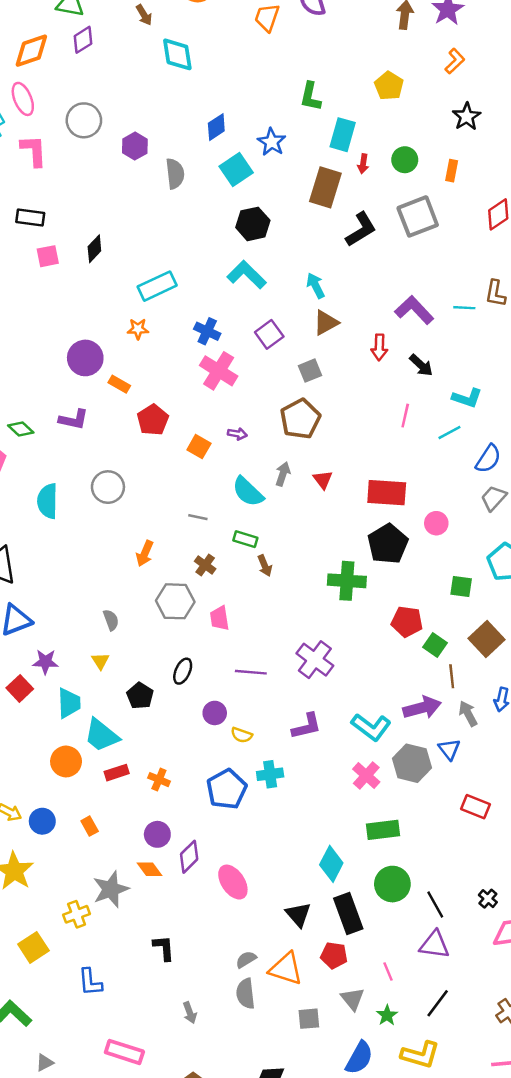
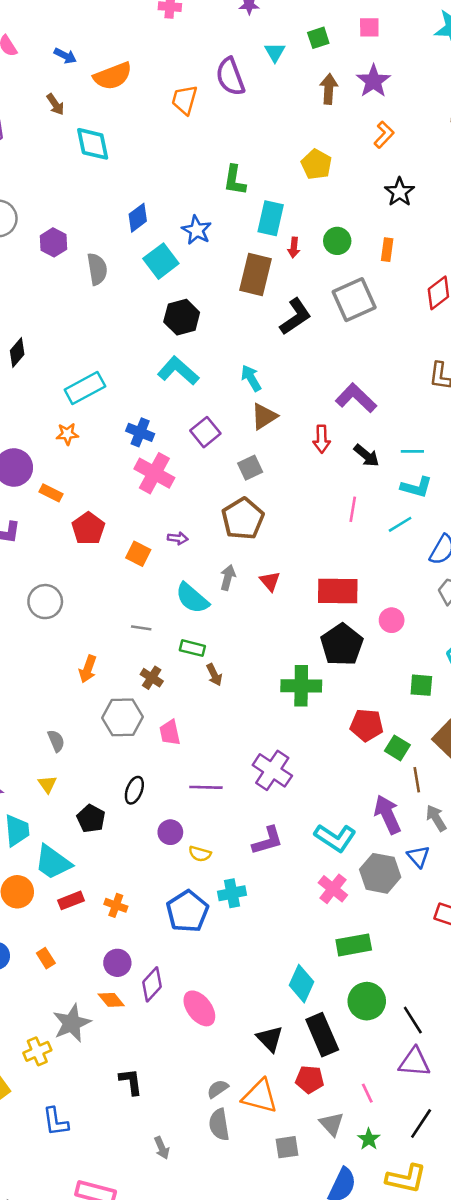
cyan line: (464, 308) -> (412, 451), moved
purple arrow: (422, 708) -> (387, 814), turned -96

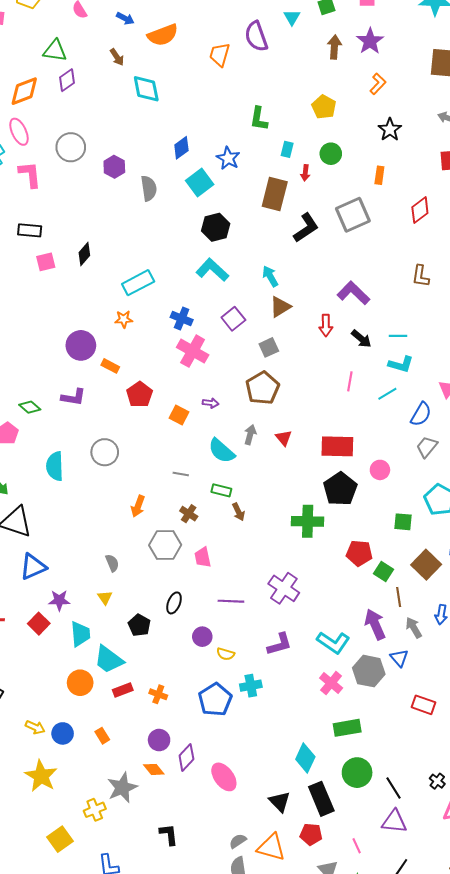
cyan rectangle: (271, 218) -> (287, 149), size x0.6
green circle: (337, 241) -> (331, 154), moved

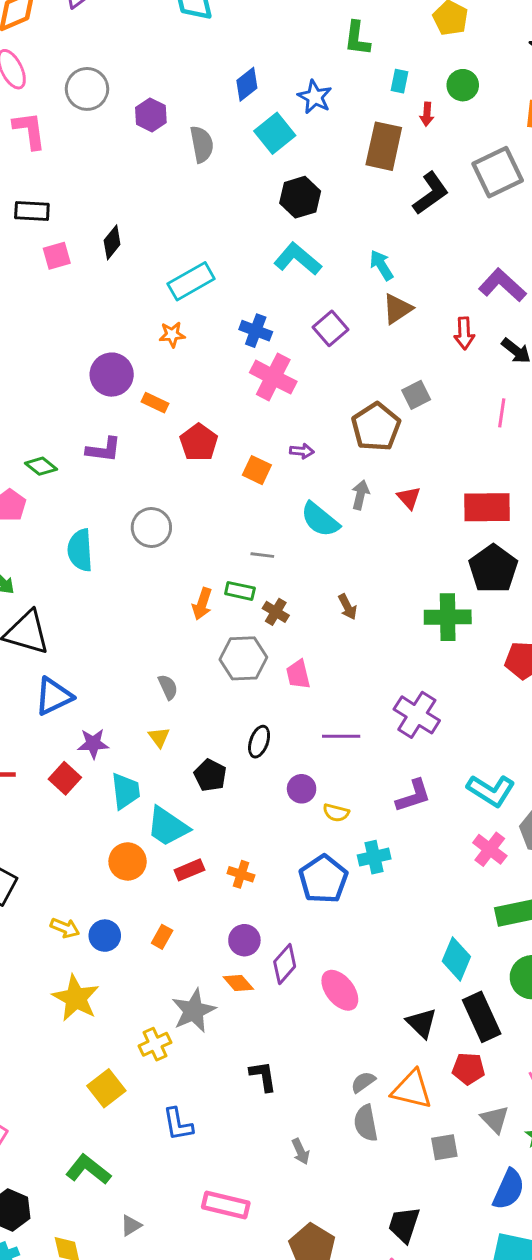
gray square: (269, 347) -> (416, 395), moved
green rectangle: (221, 490) -> (240, 591), moved
orange rectangle: (102, 736) -> (162, 937), turned 63

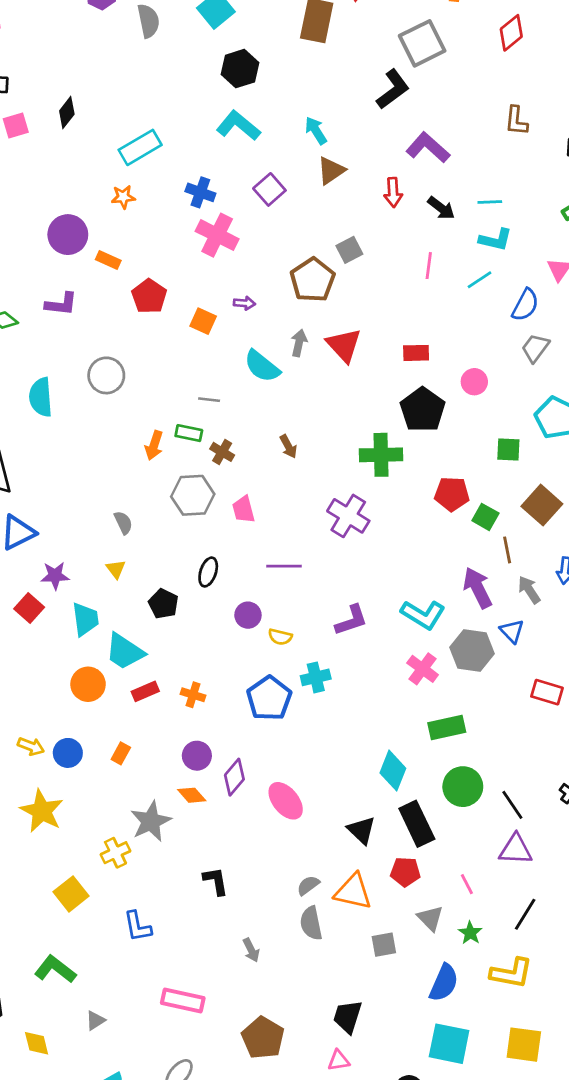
black L-shape: (431, 193) -> (393, 89), moved
red triangle: (409, 498) -> (344, 345), size x1.6
red rectangle: (487, 507) -> (416, 353), size x0.6
purple cross: (417, 715) -> (348, 516), moved

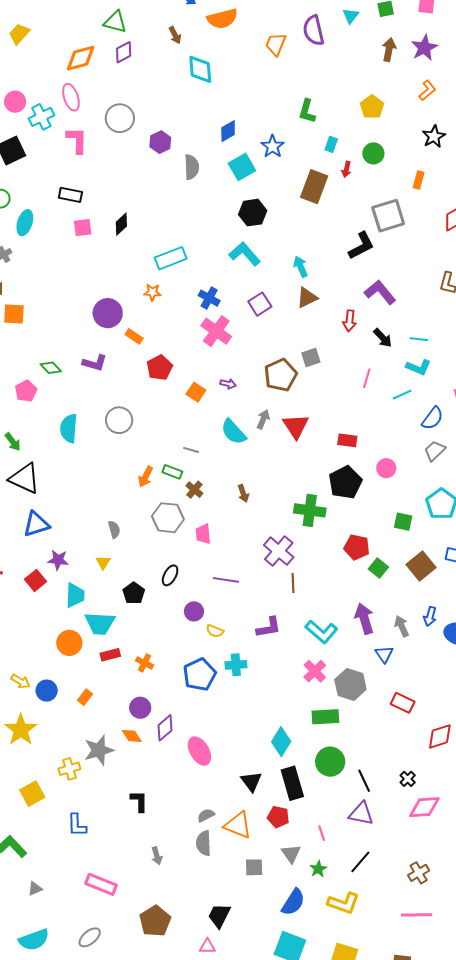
brown line: (507, 550) -> (293, 583), moved
gray hexagon: (472, 650) -> (350, 684), moved
cyan trapezoid: (125, 651) -> (100, 623), turned -40

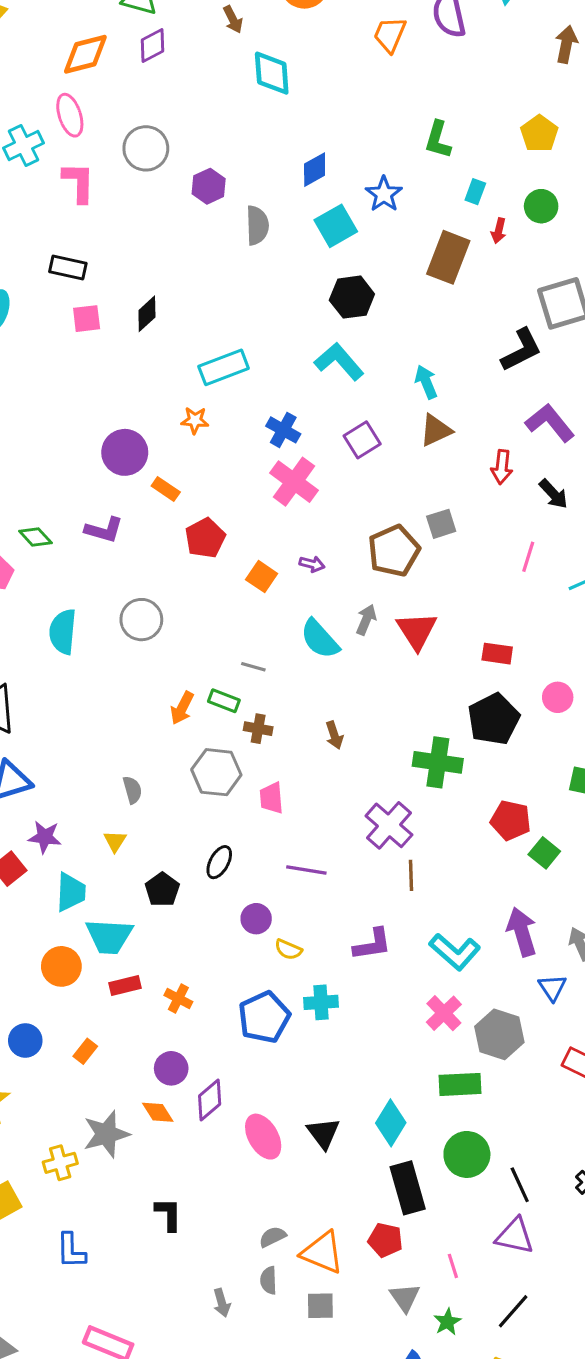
brown cross: (194, 490) -> (258, 729), turned -30
black triangle: (251, 781) -> (323, 1133), moved
gray semicircle: (204, 843) -> (269, 1280), size x0.7
gray arrow: (157, 856) -> (222, 1303), moved
gray square: (254, 867) -> (320, 1306), moved

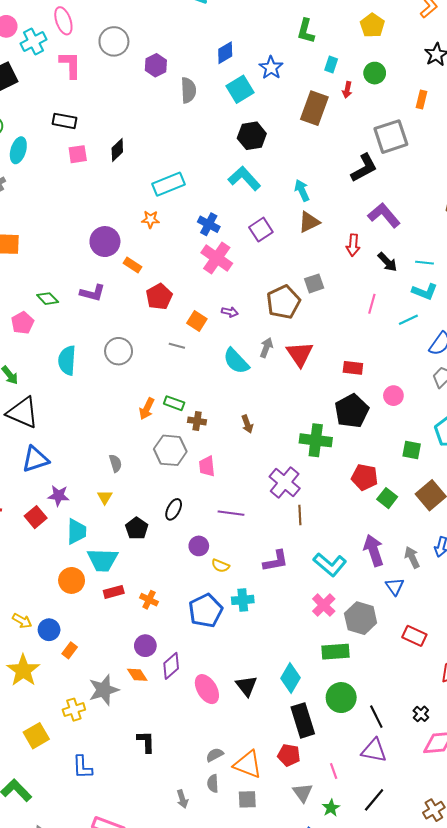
gray line: (253, 667) -> (177, 346), moved
orange rectangle: (85, 1051) -> (70, 650), moved

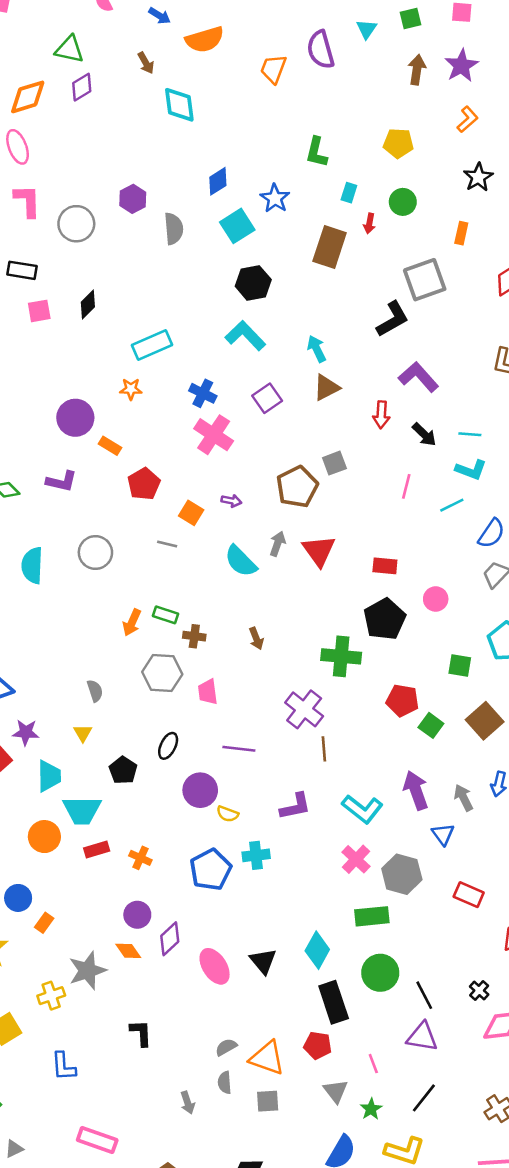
yellow pentagon: (372, 25) -> (398, 143), turned -30
gray circle: (114, 41) -> (76, 224), moved
purple circle: (199, 546) -> (200, 790), size x1.4

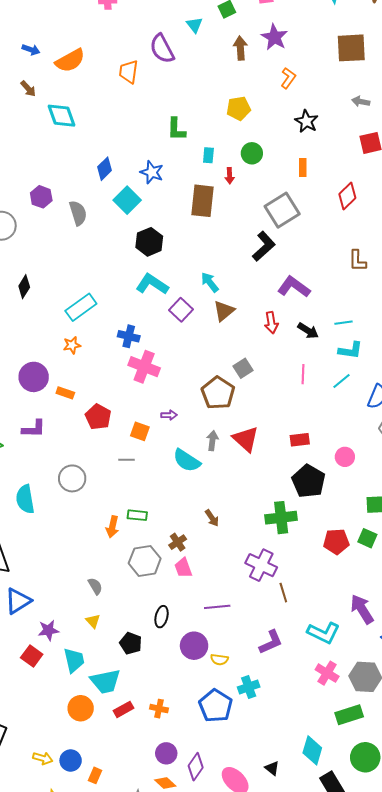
purple square: (267, 398) -> (181, 310), moved
brown cross: (194, 636) -> (178, 542), moved, turned -30
green square: (431, 725) -> (367, 538), moved
black triangle: (263, 961) -> (272, 768), size x0.7

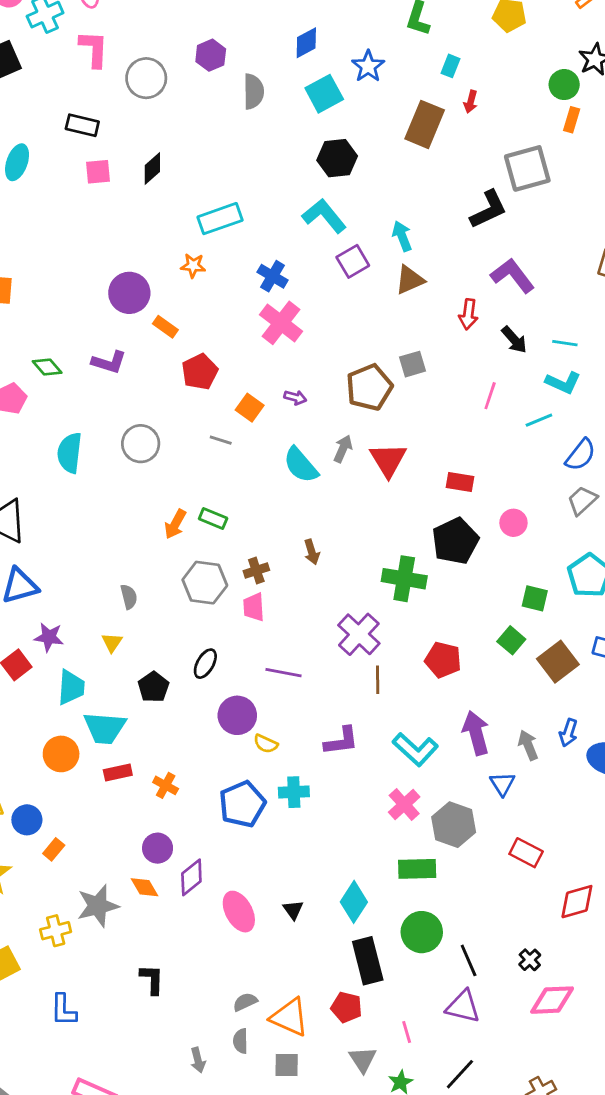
green circle: (252, 153) -> (564, 85), moved
red pentagon: (336, 541) -> (443, 660), moved

